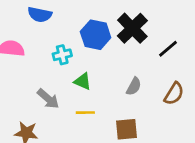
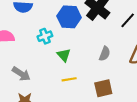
green triangle: (83, 81) -> (64, 55), turned 32
gray arrow: (48, 99) -> (21, 74), moved

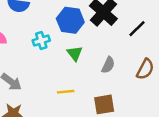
green triangle: (64, 55) -> (75, 53), moved

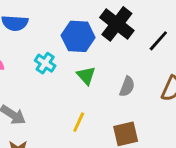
cyan cross: (41, 41) -> (45, 63), turned -35
yellow line: (66, 92) -> (79, 122), turned -56

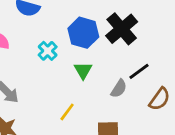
black line: (158, 41) -> (139, 71), moved

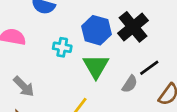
cyan cross: (48, 51) -> (62, 47), turned -36
green triangle: (83, 70) -> (96, 66), size x1.5

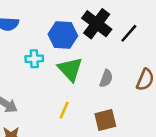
black line: (149, 68) -> (129, 33), moved

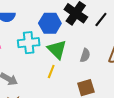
cyan cross: (34, 59) -> (29, 43), size x1.5
yellow line: (64, 110) -> (51, 72), moved

